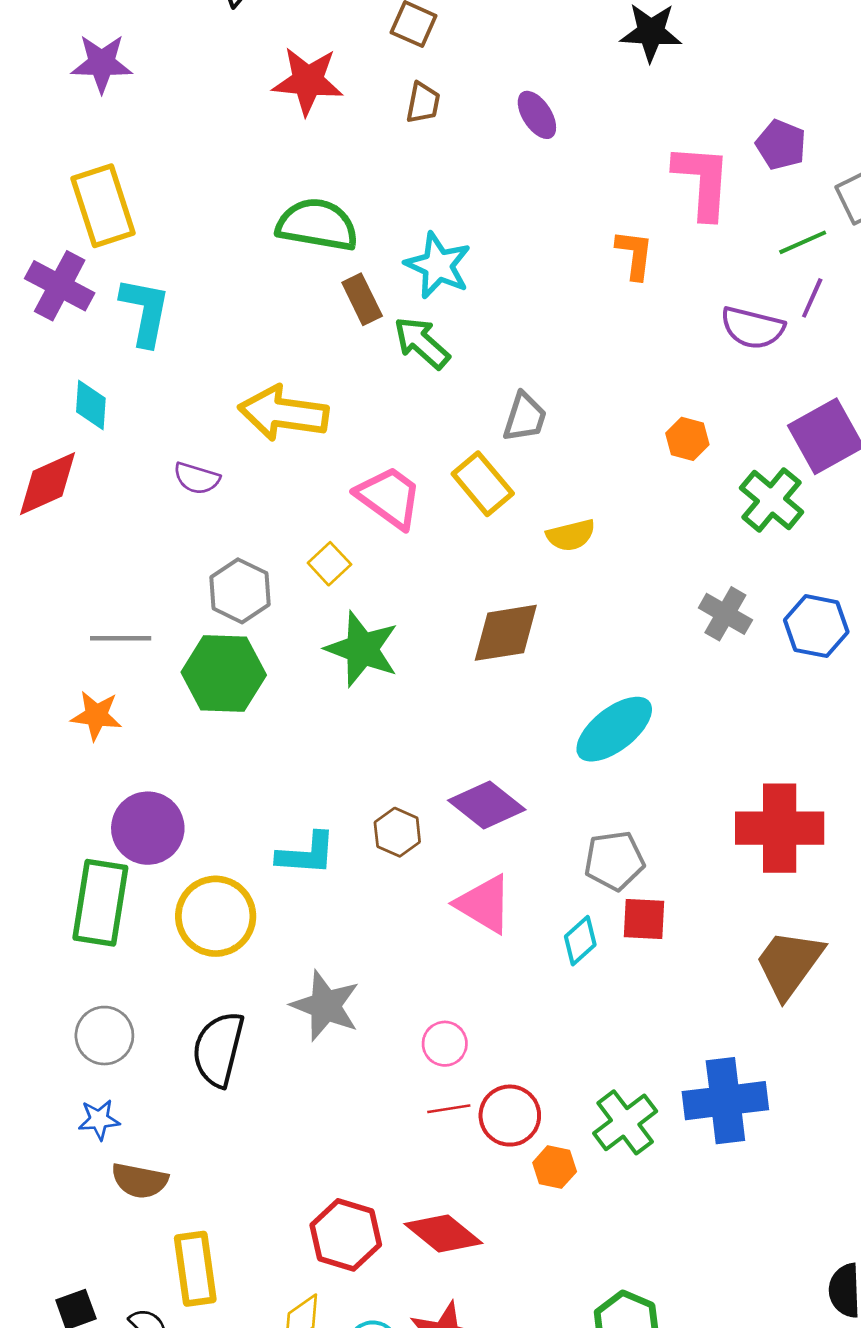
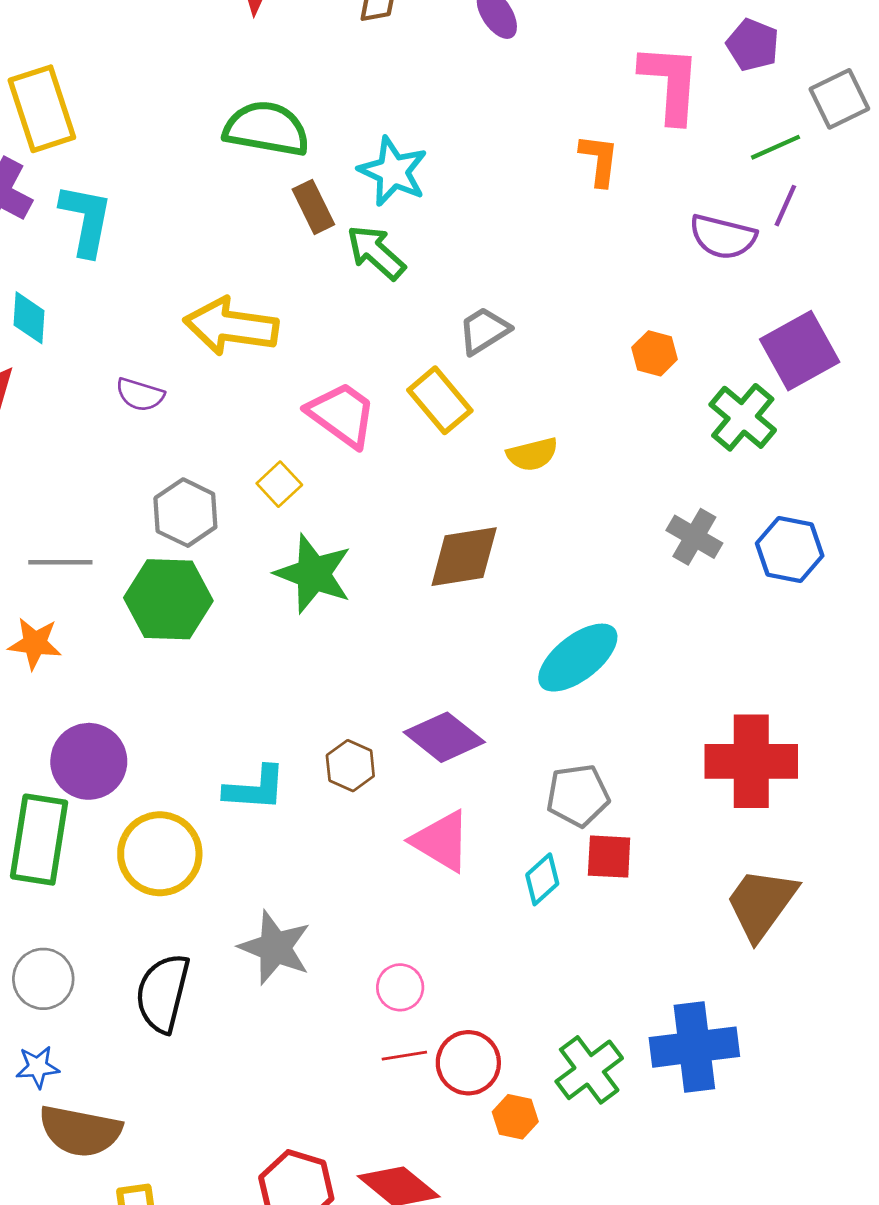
gray trapezoid: (525, 417) -> (484, 331), turned -140
brown semicircle: (140, 1181) -> (80, 1131), size x1.4

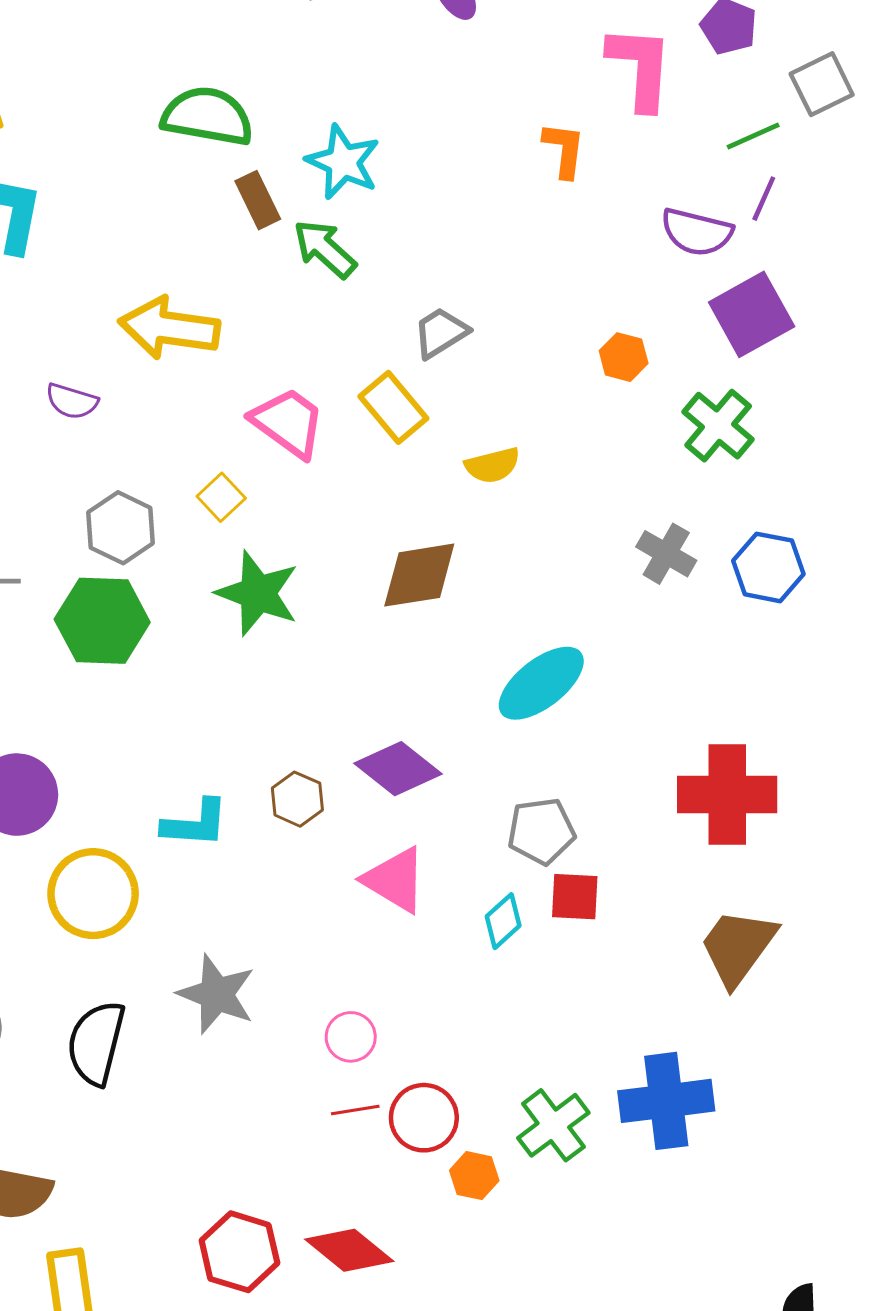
purple square: (800, 351) -> (752, 314), moved

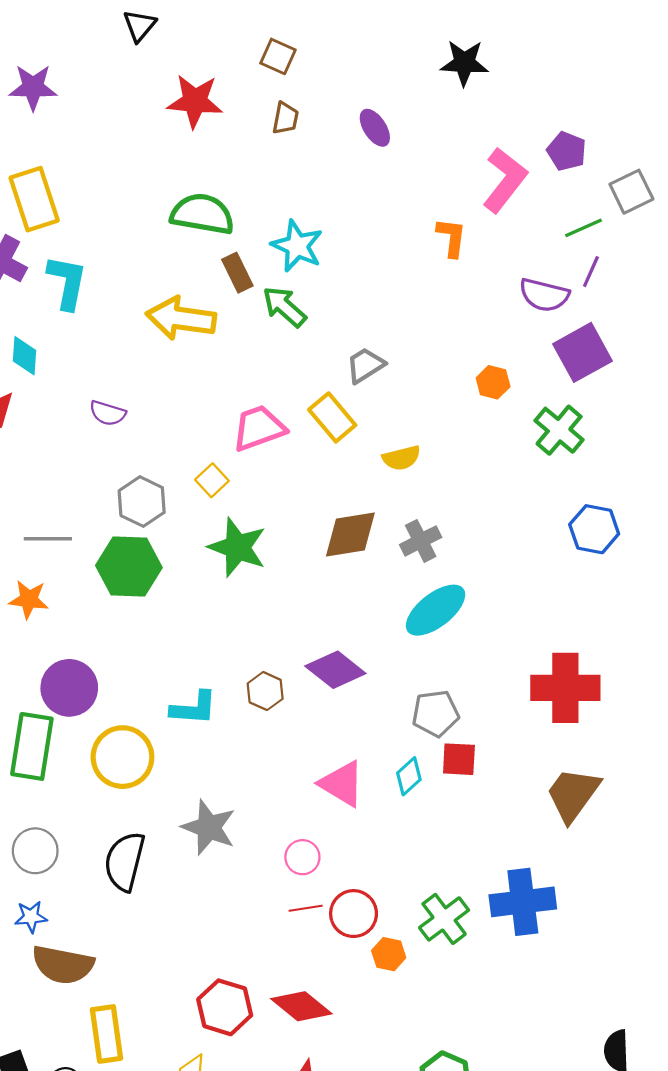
pink L-shape: (640, 67) -> (505, 180), turned 34
yellow arrow: (169, 328) -> (181, 318), moved
pink trapezoid: (288, 423) -> (259, 428), turned -56
gray cross: (666, 554) -> (421, 541), moved, turned 33
pink triangle: (395, 880) -> (342, 784), moved

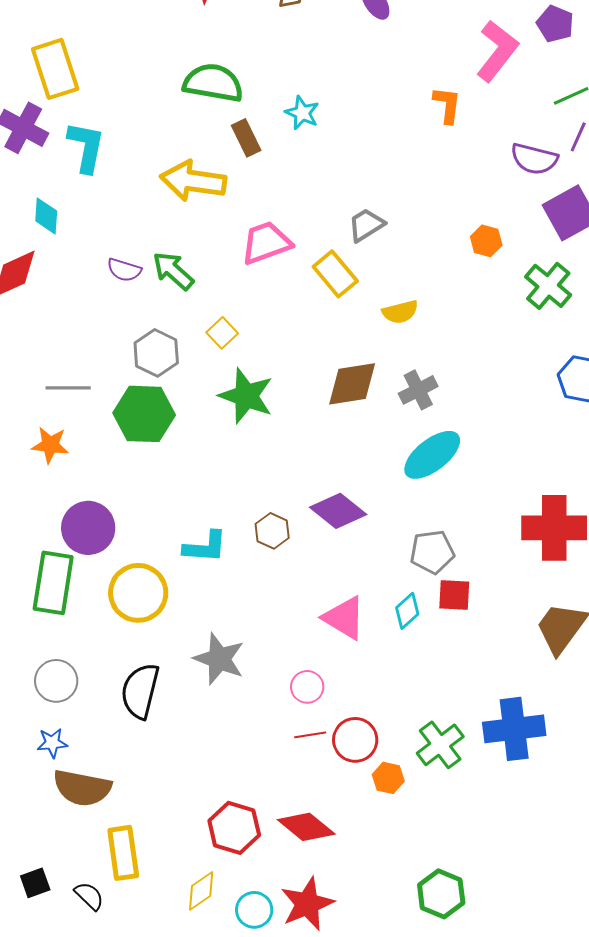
cyan star: (297, 246) -> (302, 113), size x0.7
green arrow: (284, 307) -> (173, 271), moved
pink trapezoid: (259, 428) -> (266, 243), moved

